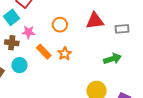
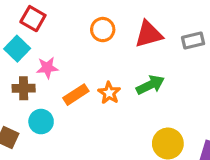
orange circle: (60, 25) -> (103, 30), moved
orange rectangle: (44, 52) -> (76, 95), turned -70
green arrow: (112, 59) -> (150, 85), moved

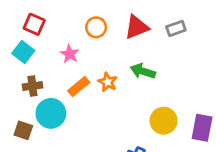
pink star: (47, 68) -> (70, 54), moved, turned -30
green arrow: (150, 85) -> (143, 71), turned -130
cyan circle: (41, 122) -> (51, 113), size x1.4

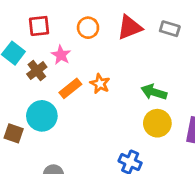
red square: (34, 24) -> (39, 26), moved, turned -30
gray rectangle: (176, 28) -> (170, 29), turned 36
green arrow: (143, 71) -> (154, 92), moved
brown cross: (32, 86) -> (37, 71), moved, turned -30

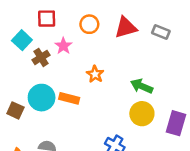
orange rectangle: (70, 88) -> (69, 98), moved, turned 48

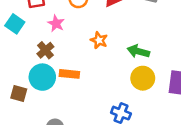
brown cross: (41, 57) -> (45, 50), moved
orange star: (95, 74) -> (99, 40), moved

